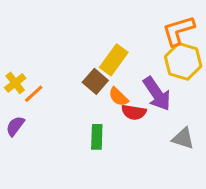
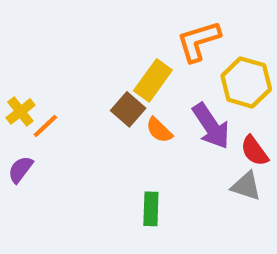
orange L-shape: (178, 31) -> (199, 41), moved
red semicircle: (134, 112) -> (254, 151), moved, turned 45
green rectangle: (97, 137) -> (151, 209), moved

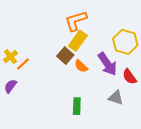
orange L-shape: (199, 41) -> (76, 21), moved
gray triangle: (246, 186) -> (116, 98), moved

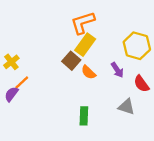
orange line: (23, 64) -> (22, 83), moved
purple arrow: (107, 64) -> (117, 70), size x0.6

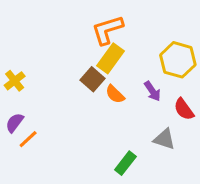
orange line: (22, 83) -> (28, 139), moved
green rectangle: (84, 116) -> (125, 163), moved, turned 36

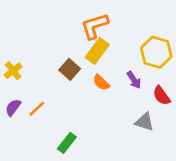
brown square: (92, 79) -> (70, 69), moved
orange line: (28, 139) -> (37, 109), moved
green rectangle: (125, 163) -> (67, 143), moved

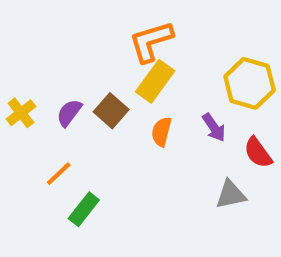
orange semicircle: (101, 82) -> (161, 132), turned 60
purple semicircle: (13, 107) -> (69, 113), moved
gray triangle: (144, 122) -> (231, 195), turned -30
green rectangle: (67, 143) -> (84, 209), moved

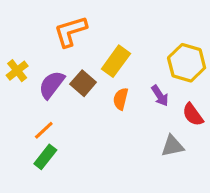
orange L-shape: (151, 41) -> (70, 31), moved
yellow cross: (21, 113) -> (17, 71), moved
purple semicircle: (69, 113) -> (52, 85), size x1.4
green rectangle: (84, 209) -> (45, 157), moved

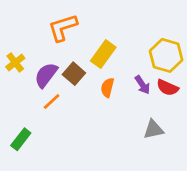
red semicircle: (193, 115) -> (168, 88), moved, turned -30
orange line: (44, 130) -> (52, 102), moved
green rectangle: (45, 157) -> (21, 139), moved

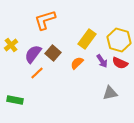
yellow rectangle: (103, 54) -> (87, 39), moved
orange semicircle: (107, 88) -> (77, 63), turned 32
green rectangle: (21, 139) -> (15, 100), turned 63

